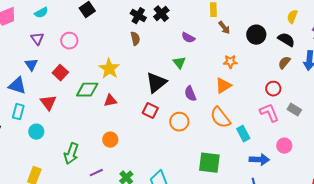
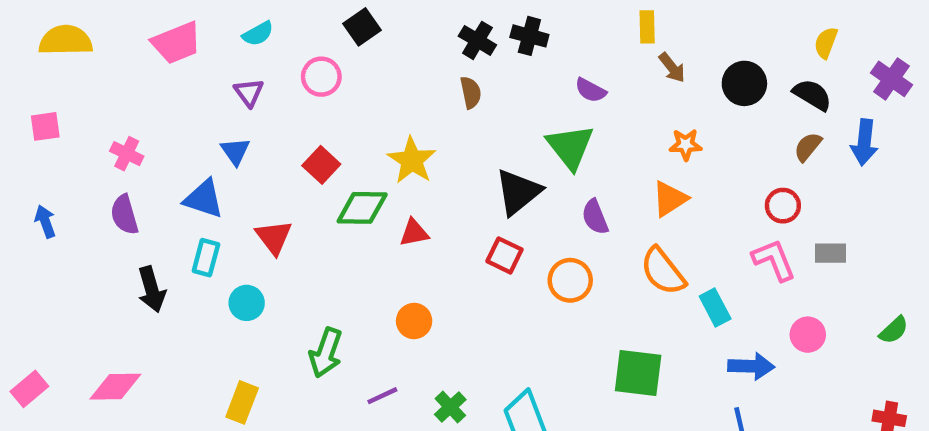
black cross: (161, 14) -> (529, 36), turned -35
pink circle: (69, 41) -> (321, 77), moved
green triangle: (179, 63) -> (570, 147), size x1.6
red square: (60, 73) -> (321, 165), moved
gray rectangle: (294, 110) -> (830, 253), turned -32

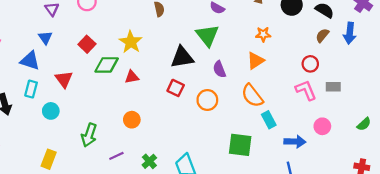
black triangle: (518, 192) -> (182, 57), turned 30
cyan rectangle: (715, 307) -> (269, 120), moved

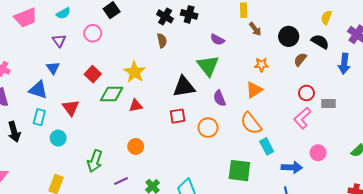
brown semicircle: (322, 35) -> (300, 59), moved
gray rectangle: (333, 87) -> (328, 103), moved
red square: (176, 88) -> (178, 116), turned -35
pink L-shape: (306, 90) -> (302, 118), turned -110

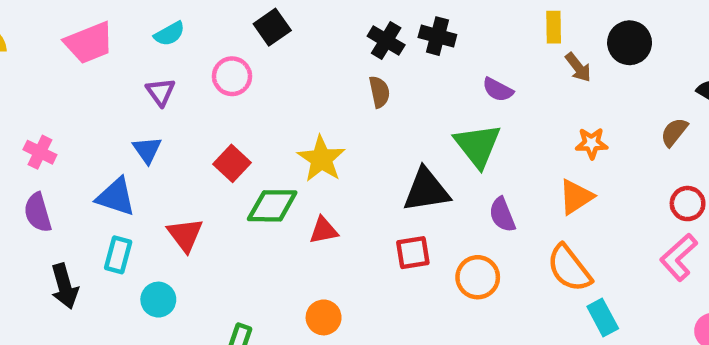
black circle: (289, 36) -> (630, 43), moved

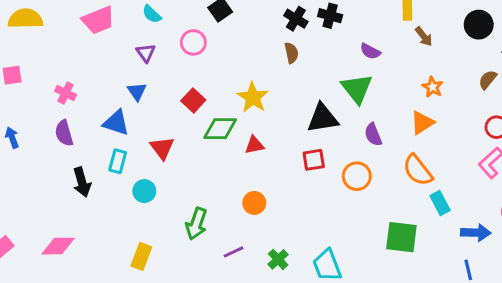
cyan semicircle: (169, 34) -> (152, 14), turned 72
black circle: (630, 43) -> (479, 25), moved
orange star: (592, 143) -> (433, 87), turned 30

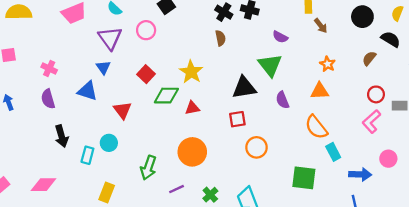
purple triangle: (146, 53) -> (110, 38), size x1.6
orange triangle: (422, 123) -> (320, 91), turned 30
cyan rectangle: (118, 161) -> (87, 155), moved
orange circle: (357, 176) -> (256, 147), moved
orange circle: (254, 203) -> (192, 152), size x1.6

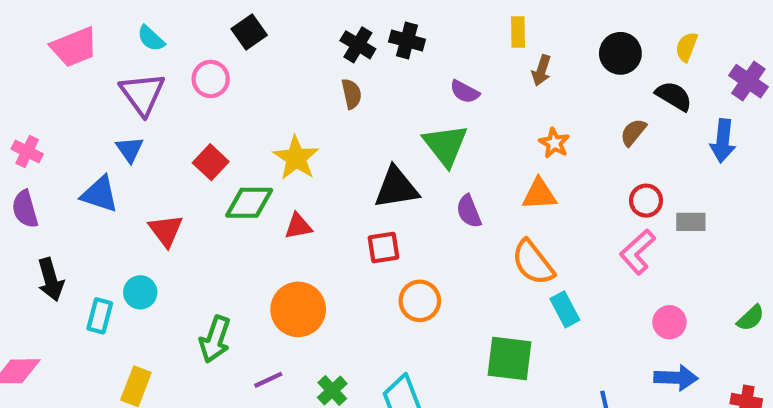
brown arrow: (321, 26) -> (541, 70), turned 56
blue arrow: (360, 174) -> (676, 378), moved

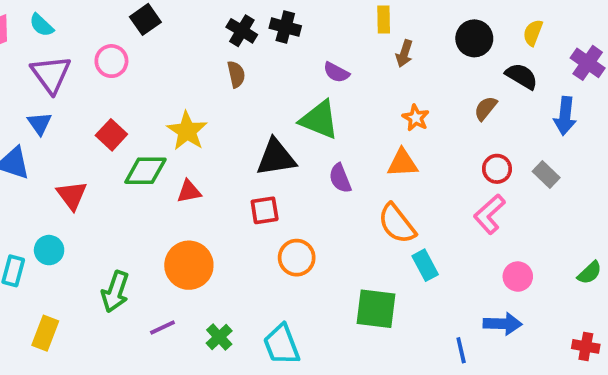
cyan semicircle: (151, 38) -> (41, 25), moved
green triangle: (445, 145) -> (319, 120), turned -30
gray rectangle: (691, 222) -> (546, 174), moved, turned 44
blue arrow: (676, 378) -> (503, 324), moved

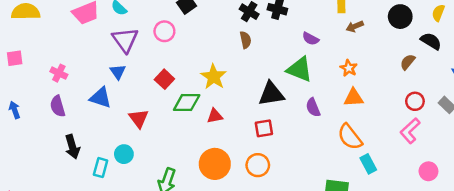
brown arrow: (404, 53) -> (355, 26), turned 49
orange star: (416, 118) -> (349, 68), moved
orange circle: (297, 258) -> (258, 165), moved

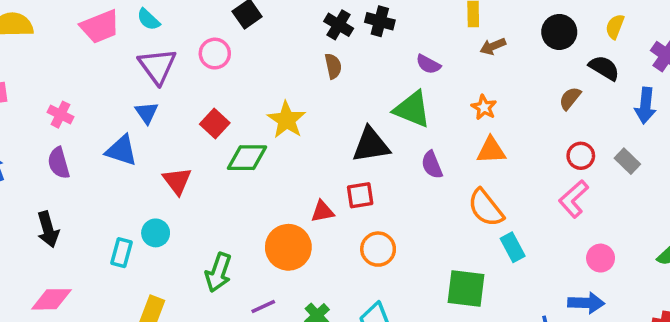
red triangle: (215, 116) -> (322, 211), moved
black arrow: (72, 147) -> (48, 229), moved
orange circle: (258, 165) -> (378, 249), moved

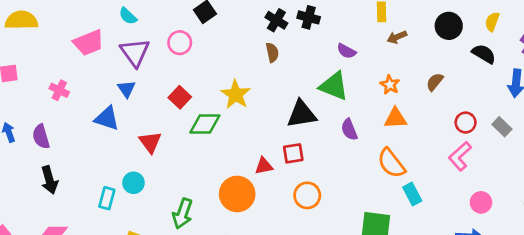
pink trapezoid: (100, 27) -> (89, 43), moved
brown semicircle: (570, 98) -> (435, 82), moved
purple semicircle: (59, 163) -> (41, 137), moved

